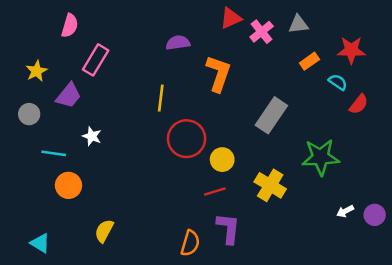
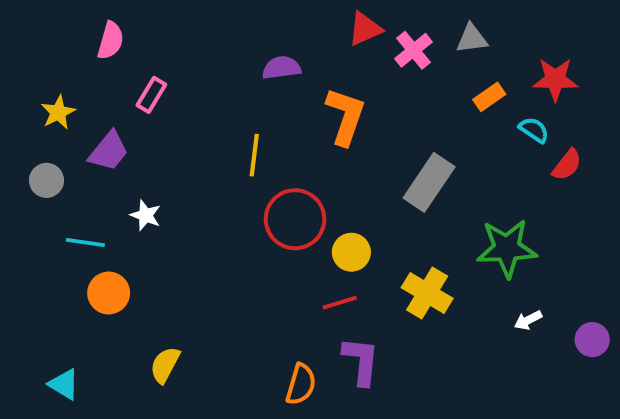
pink rectangle: (96, 60) -> (151, 95), size x0.7
white arrow: (345, 211) -> (528, 320), moved

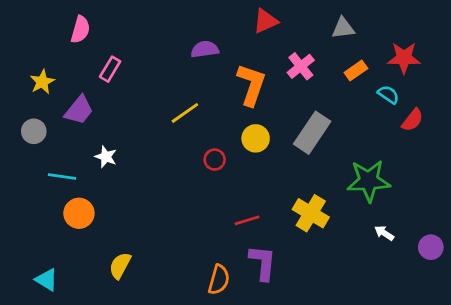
pink cross: (414, 50) -> (301, 66), moved
yellow line: (254, 155) -> (185, 113), turned 48
red circle: (295, 219) -> (215, 160), size x0.5
yellow circle: (351, 252) -> (256, 138), moved
white arrow: (528, 320) -> (384, 233), turned 60

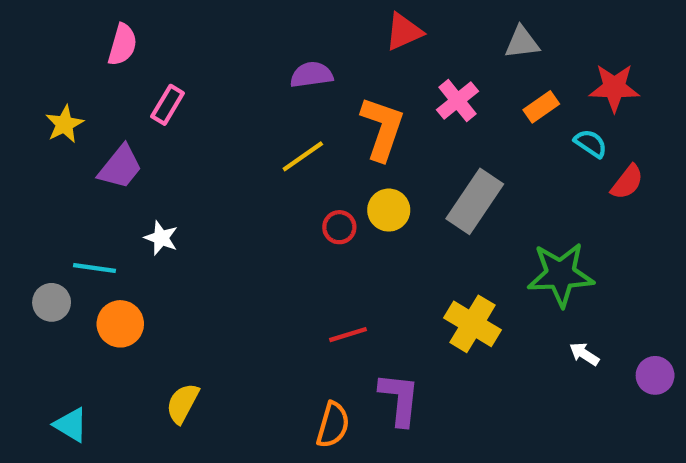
yellow line: (185, 113) -> (303, 156), moved
gray circle: (34, 131) -> (52, 302), moved
red circle: (215, 160) -> (339, 227), moved
red line: (247, 220) -> (348, 335), moved

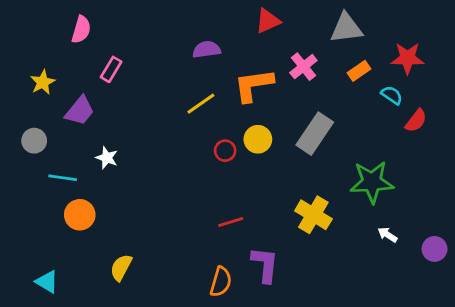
gray triangle: (522, 42) -> (346, 28), size x1.4
orange L-shape: (382, 128) -> (254, 85), turned -117
gray circle: (52, 302) -> (34, 141), moved

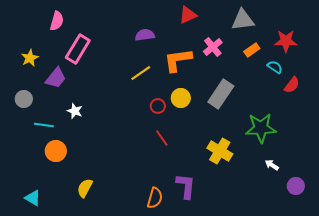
pink rectangle: (111, 69) -> (78, 49), size x1.6
red line: (231, 222) -> (162, 138), moved, turned 72
purple circle: (435, 249) -> (296, 186), moved

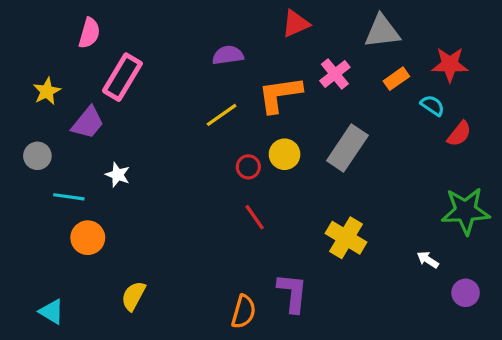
green star: (261, 128) -> (466, 211), moved

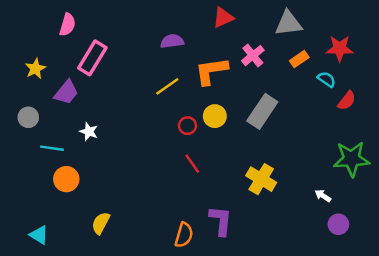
purple circle: (466, 293) -> (338, 224), moved

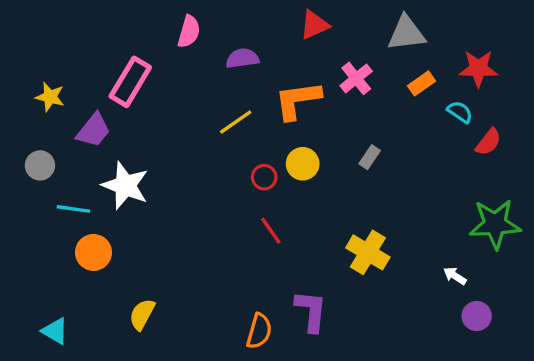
pink semicircle: (67, 25) -> (189, 32), moved
yellow star: (35, 69) -> (50, 97), turned -30
gray rectangle: (262, 111) -> (370, 157), size x0.5
white star: (89, 132) -> (125, 186), size x1.8

